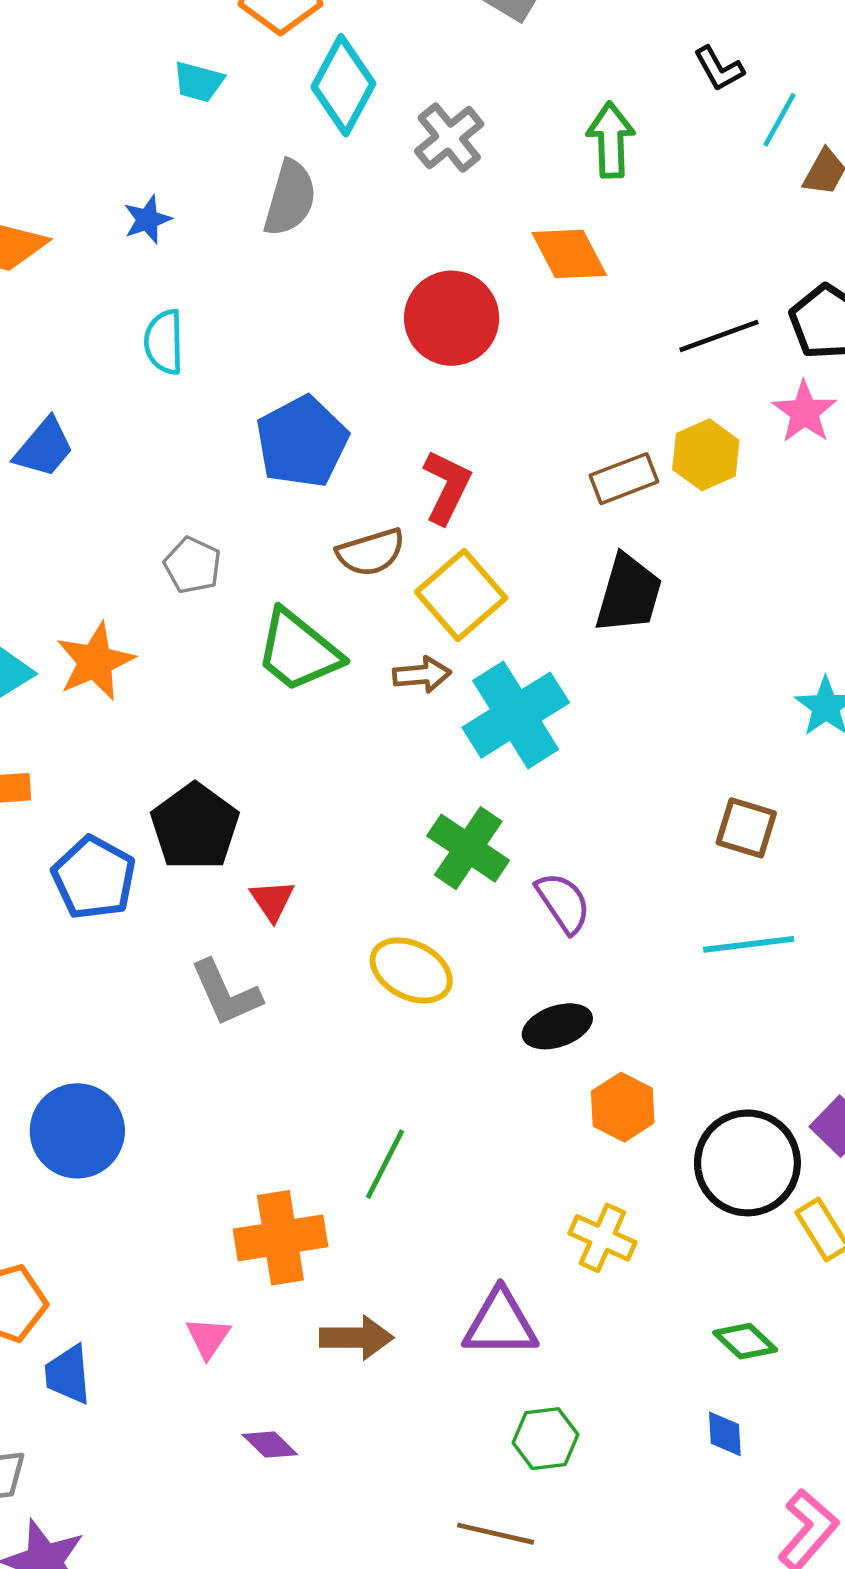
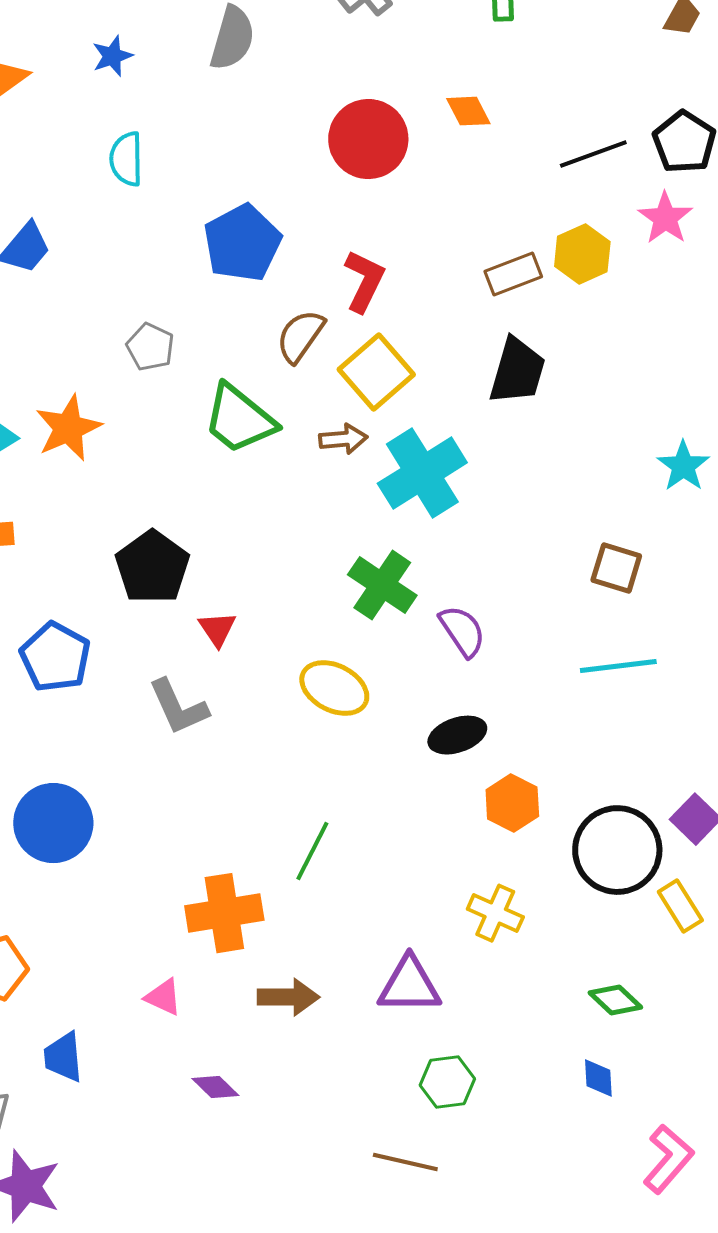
orange diamond: (569, 254) -> (468, 111), moved, size x0.7
brown semicircle: (371, 552) -> (300, 336), turned 142
blue pentagon: (94, 878) -> (55, 657), moved
pink triangle: (208, 1338) -> (163, 997), turned -39
blue trapezoid: (68, 1374) -> (63, 1057), moved

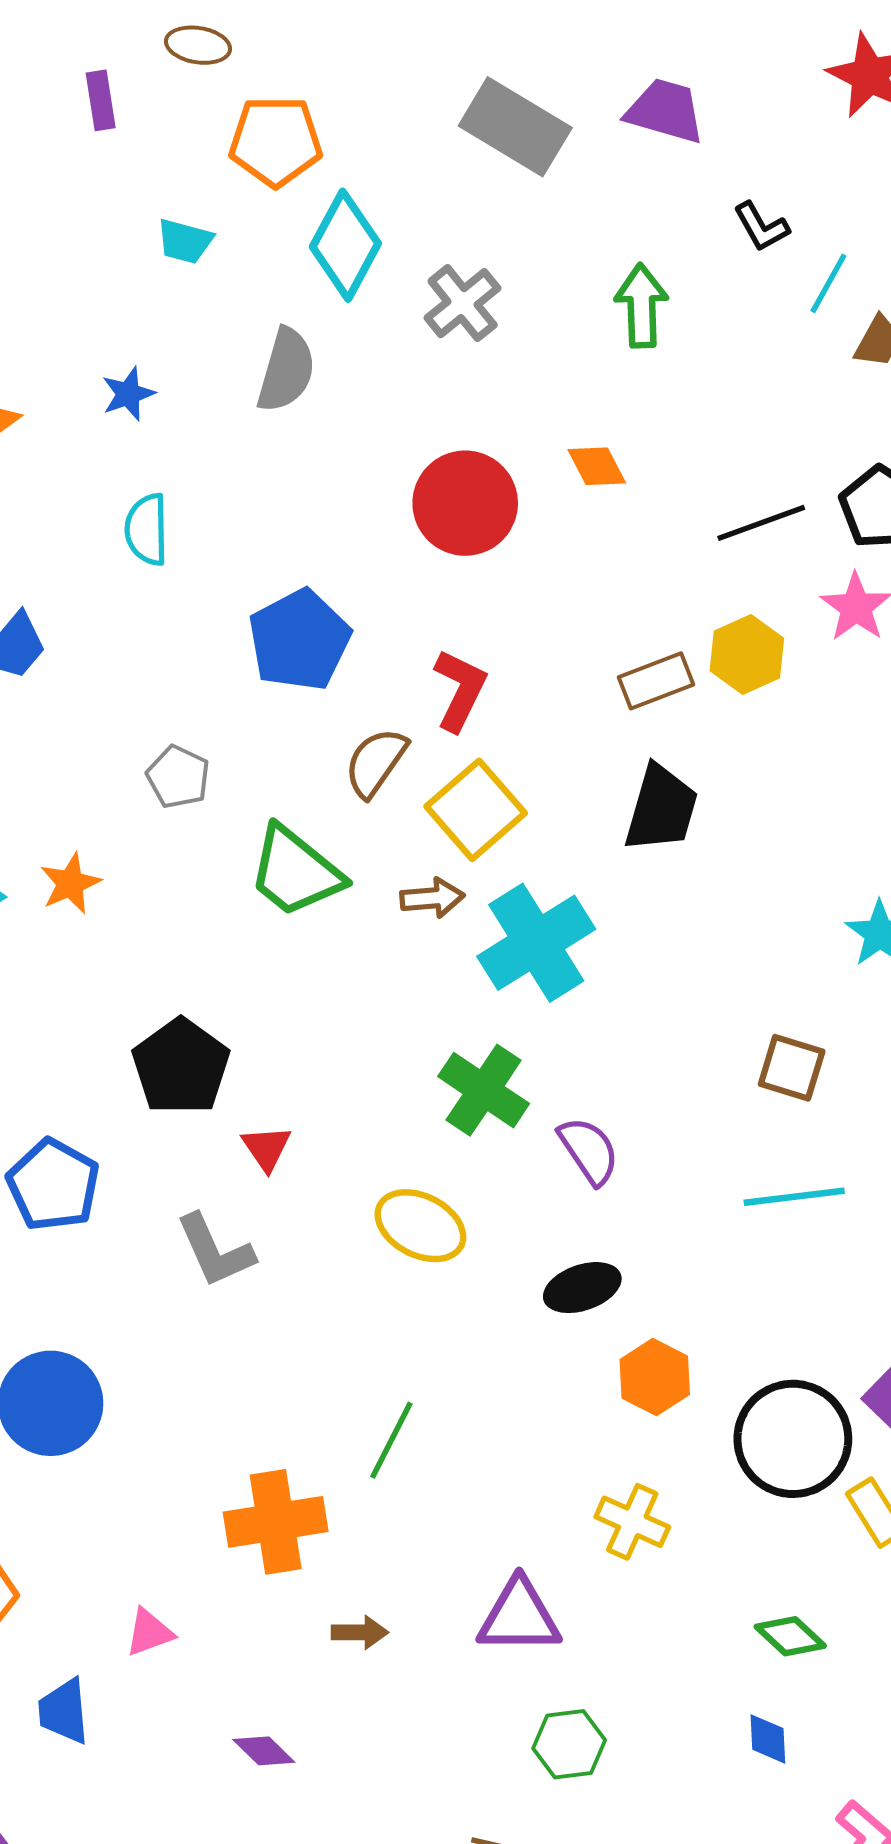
orange star: (68, 428) -> (70, 883), size x0.7
pink triangle: (163, 997) -> (149, 1632), moved, turned -45
brown arrow: (288, 997) -> (360, 1632), size x0.7

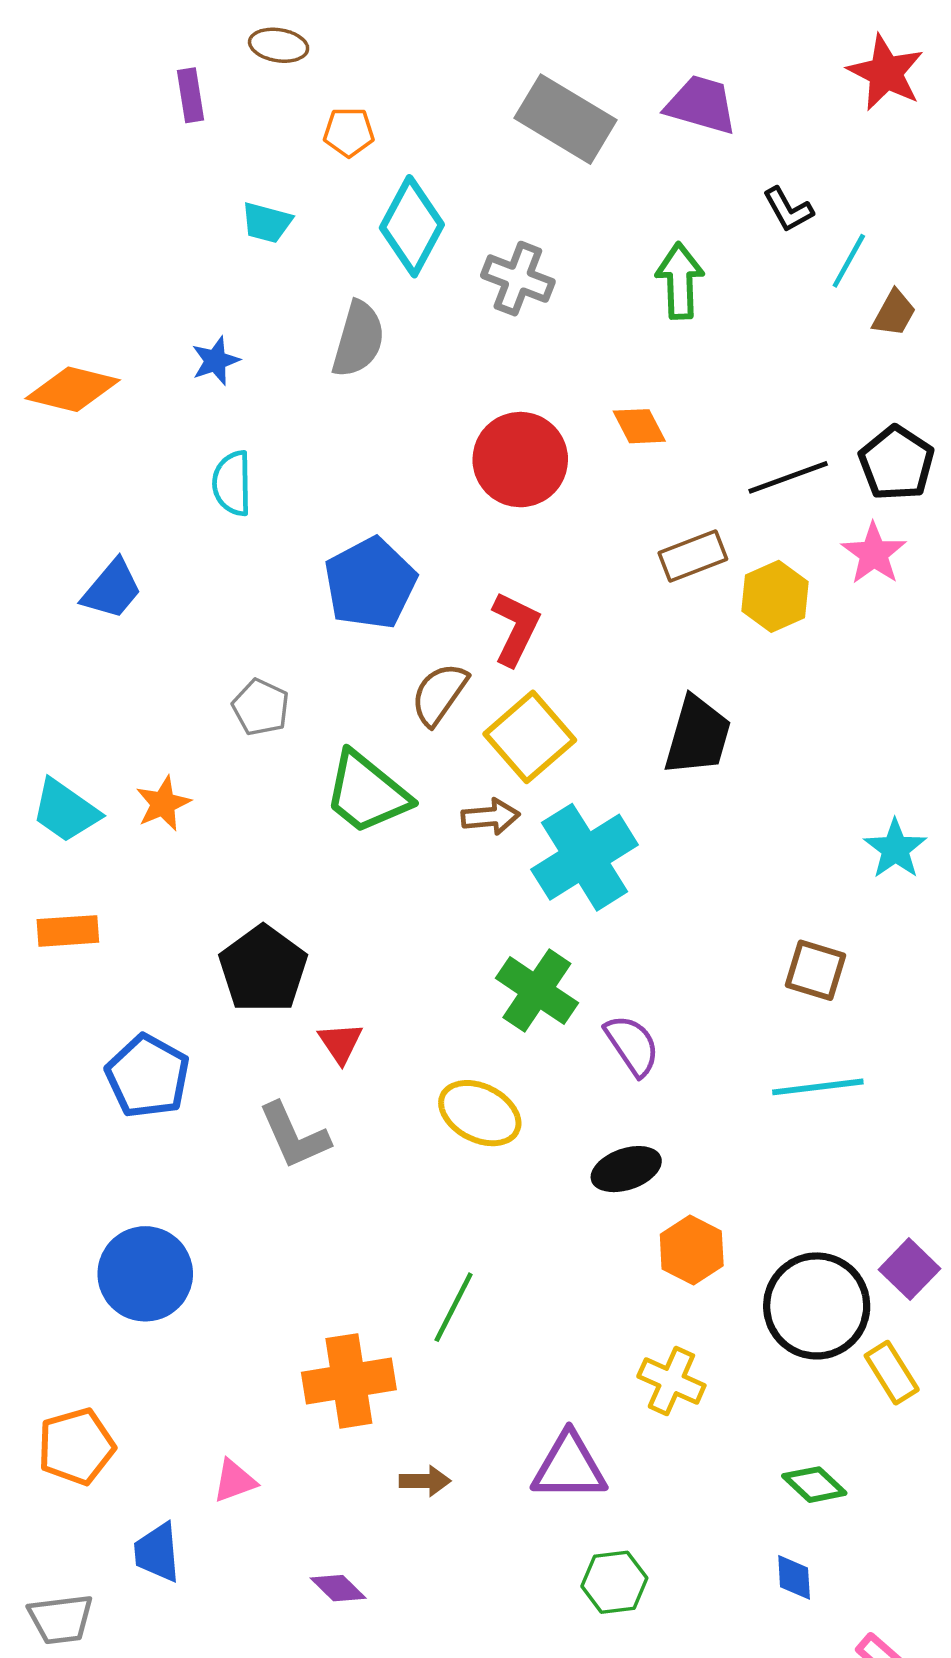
orange pentagon: (276, 141) -> (349, 132), size x0.6
gray cross: (463, 303) -> (518, 279), turned -30
brown rectangle: (656, 681) -> (693, 556), moved

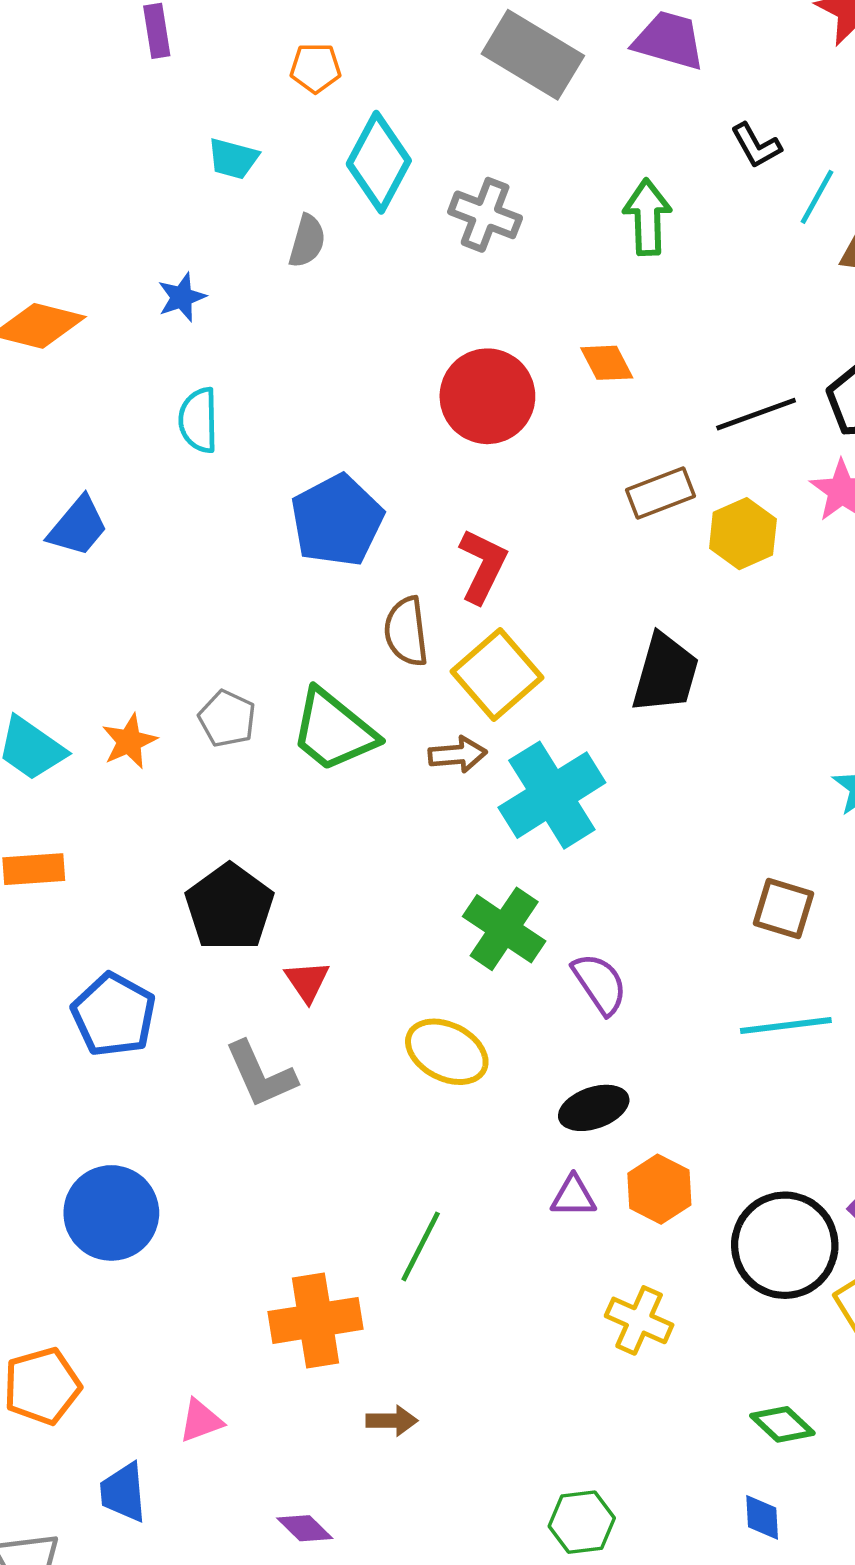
gray semicircle: (358, 339) -> (307, 241), moved, size x0.7
brown semicircle: (439, 694) -> (406, 631), turned -42
gray pentagon: (261, 707) -> (227, 719), moved
purple triangle: (569, 1467) -> (573, 1196), moved, size x0.6

